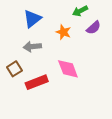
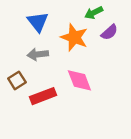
blue triangle: (32, 19) -> (38, 22), turned -30
orange star: (63, 32) -> (74, 37), size x1.5

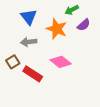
pink diamond: (79, 80) -> (61, 62), turned -30
red rectangle: (43, 96) -> (33, 74), turned 54

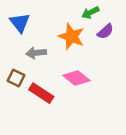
blue triangle: (29, 17) -> (20, 23), moved
brown square: (13, 62) -> (16, 78), turned -32

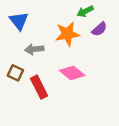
orange star: (71, 37) -> (67, 34), turned -30
red rectangle: (41, 93) -> (39, 87), turned 30

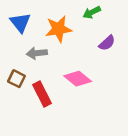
purple semicircle: (99, 29) -> (107, 43), moved
orange star: (67, 34) -> (59, 29), moved

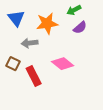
purple semicircle: (107, 43) -> (80, 28), moved

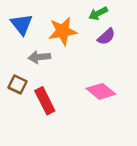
pink diamond: (63, 64) -> (101, 91), moved

